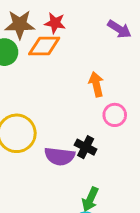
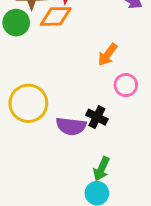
orange arrow: (96, 84) -> (108, 55), turned -130

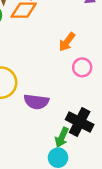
black cross: (97, 117) -> (80, 122), moved, size x1.5

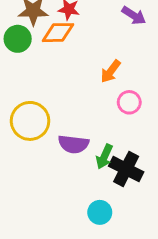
green arrow: (62, 137) -> (104, 157), moved

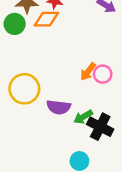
orange arrow: (111, 71) -> (88, 72), moved
green arrow: (104, 157) -> (83, 117), turned 36

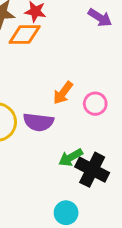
orange arrow: (88, 72) -> (63, 93), moved
purple semicircle: (59, 107) -> (38, 122), moved

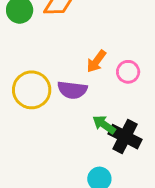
green arrow: (71, 157) -> (104, 125), turned 65

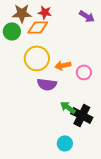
orange arrow: (96, 61) -> (63, 65), turned 42
yellow circle: (32, 90) -> (37, 58), moved

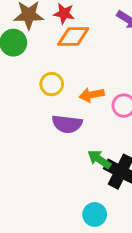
orange diamond: (38, 27) -> (73, 36), moved
yellow circle: (37, 58) -> (52, 84), size x0.6

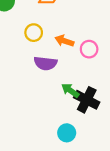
orange arrow: (92, 95) -> (64, 41), turned 30

